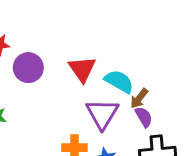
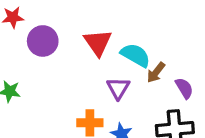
purple triangle: (102, 114) -> (118, 88), size x0.7
purple semicircle: (144, 117) -> (184, 88), moved

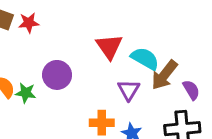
purple circle: (43, 41) -> (57, 75), moved
brown arrow: (156, 72) -> (164, 75), size x1.5

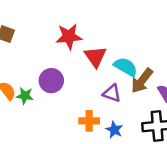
red star: (29, 23) -> (69, 37), moved, size x1.5
purple triangle: (129, 90) -> (112, 93), turned -42

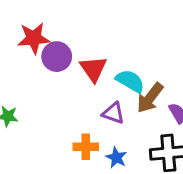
red star: (69, 37) -> (34, 38), moved
purple circle: (51, 81) -> (57, 57), moved

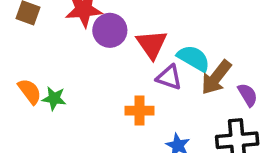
purple triangle: (113, 113) -> (169, 77), moved
orange cross: (86, 147) -> (139, 111), moved

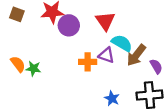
red triangle: (152, 44) -> (105, 21), moved
orange cross: (139, 111) -> (88, 62), moved

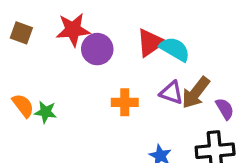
red triangle: (105, 21) -> (150, 43), turned 30
cyan semicircle: (122, 43) -> (175, 49), moved
purple triangle: (106, 55) -> (171, 93), moved

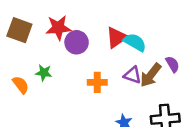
brown square: (21, 33) -> (19, 30), size x1.5
purple semicircle: (225, 109) -> (173, 64), moved
green star: (46, 112) -> (44, 73), moved

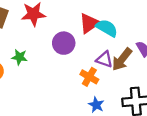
purple circle: (77, 42) -> (64, 43), moved
orange cross: (97, 82) -> (89, 77), moved, turned 30

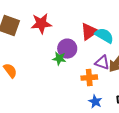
green star: (19, 57) -> (59, 59), moved
orange cross: (89, 77) -> (89, 78), turned -35

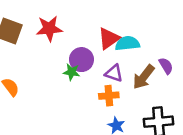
cyan semicircle: (104, 36) -> (127, 43), turned -36
purple triangle: (102, 63) -> (114, 73), moved

